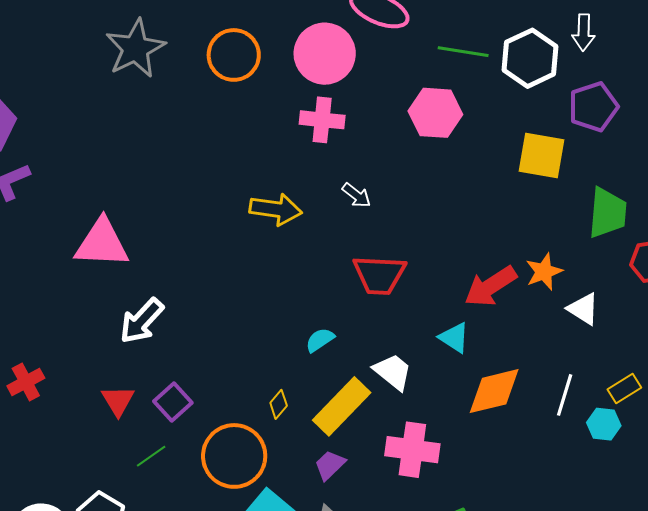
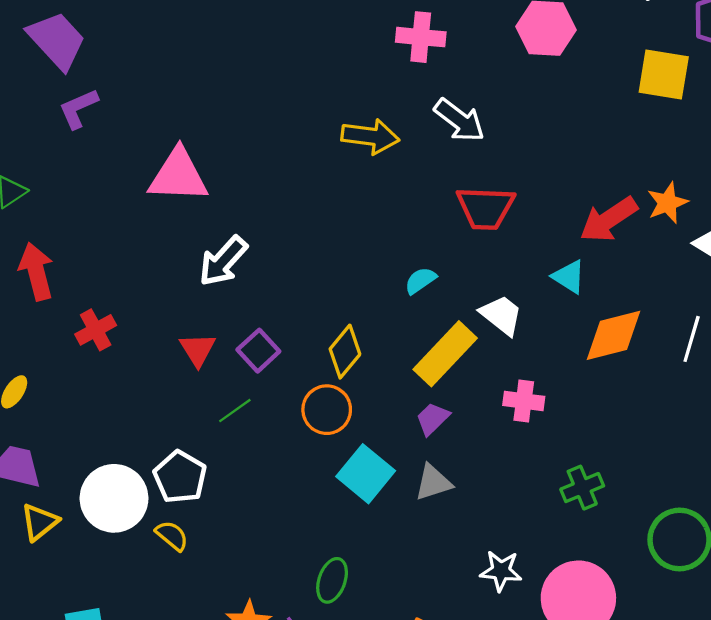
white arrow: (356, 195) -> (459, 120), size x1.6
yellow diamond: (279, 404) -> (345, 352), moved, size x1.6
pink cross: (412, 450) -> (524, 401), size x0.7
orange circle: (234, 456) -> (327, 410), size x0.7

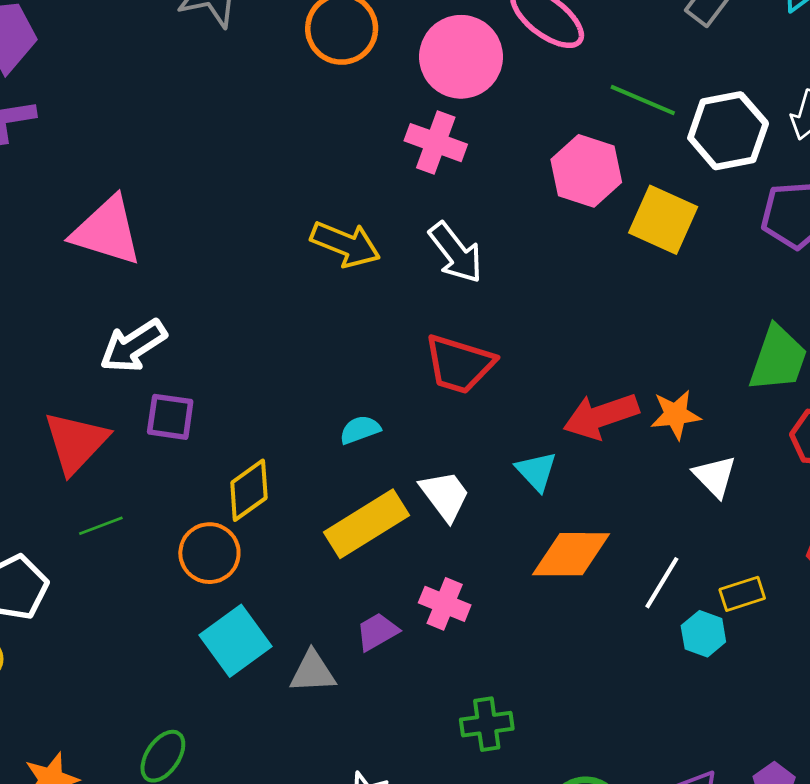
yellow square: (664, 74) -> (663, 220), moved
red triangle: (198, 350) -> (76, 442), size x1.5
purple square: (258, 351) -> (170, 417), moved, turned 36
purple trapezoid: (433, 419) -> (377, 632), moved

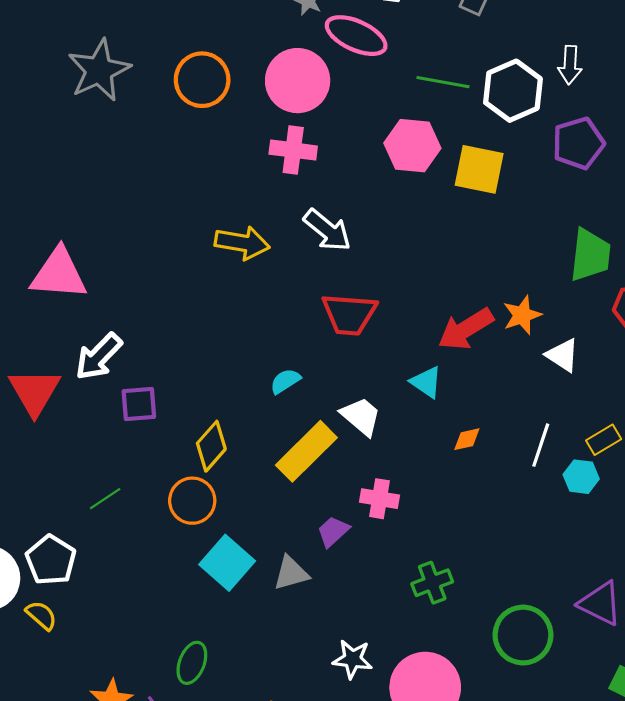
red triangle: (76, 442) -> (34, 392), moved
orange diamond: (571, 554) -> (467, 439), size x0.5

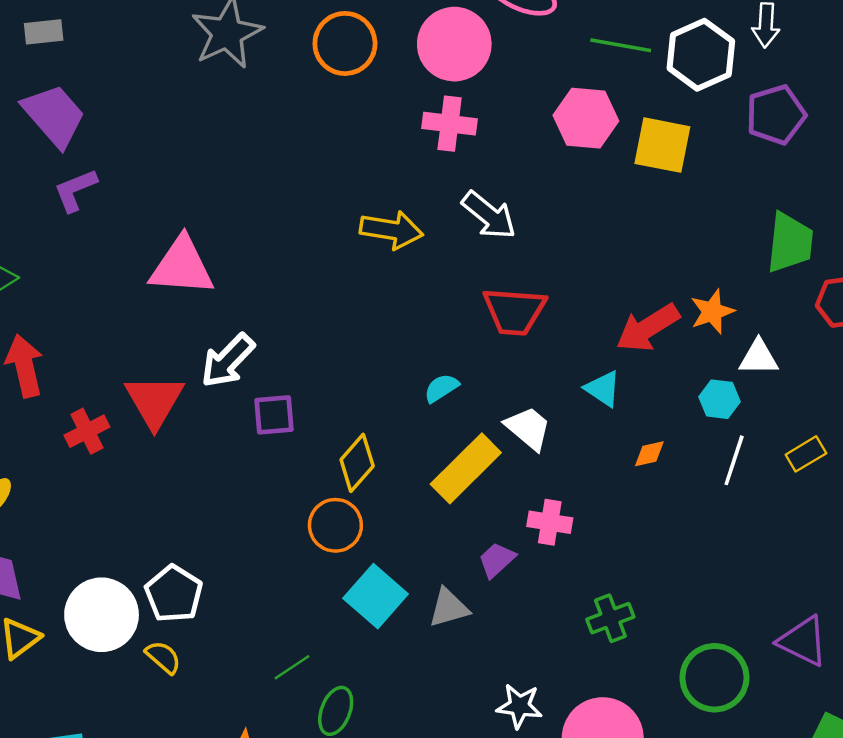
white triangle: (563, 355) -> (759, 357), turned -33
cyan hexagon: (581, 477) -> (720, 399), moved
green line: (105, 499) -> (292, 667), moved

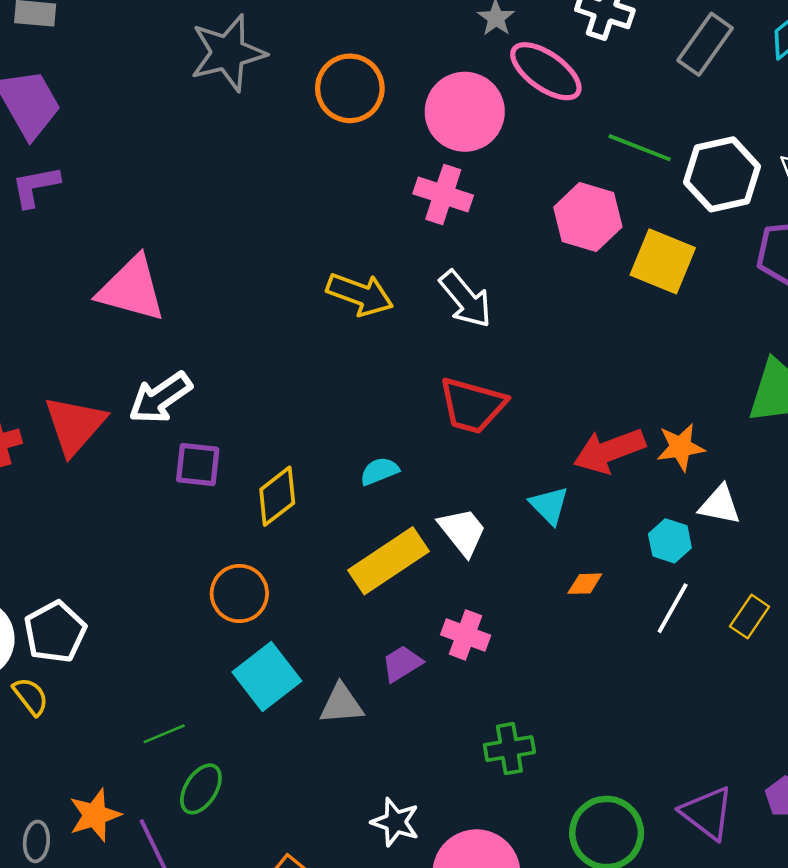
yellow rectangle: (806, 454) -> (750, 616), turned -36
yellow diamond: (357, 463) -> (277, 496), moved

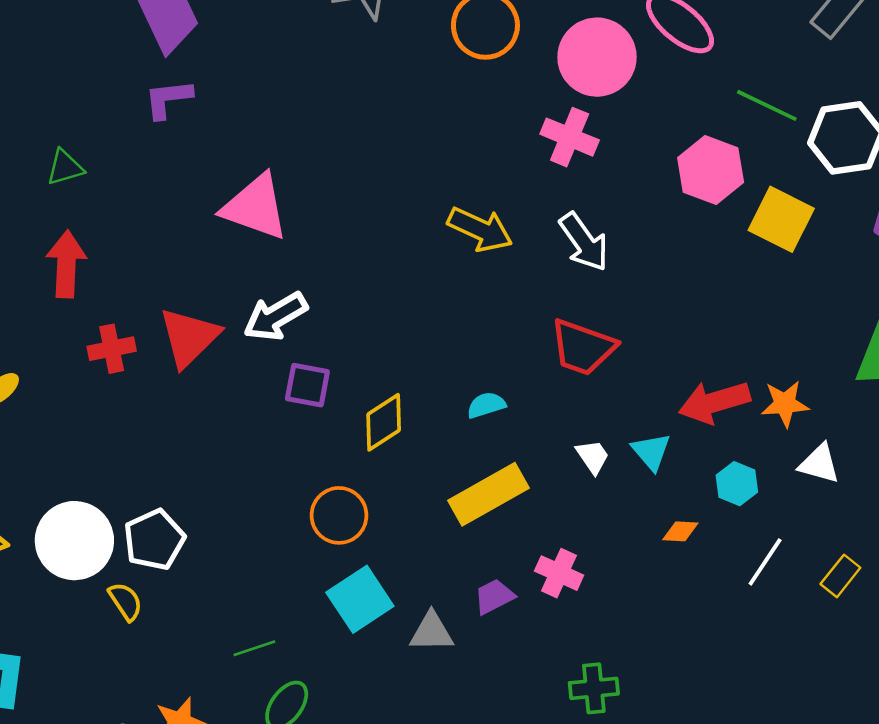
white trapezoid: (463, 531) -> (593, 457), moved, size x0.7
cyan hexagon: (670, 541) -> (737, 484), moved

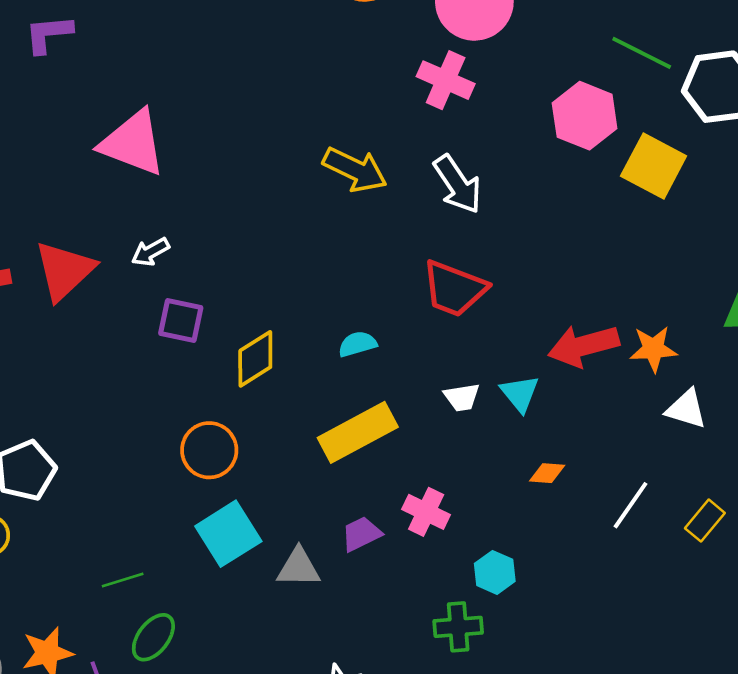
white arrow: (275, 317) -> (150, 252), size x0.6
white trapezoid: (593, 457) -> (462, 397), turned 114
cyan hexagon: (737, 484) -> (495, 572), moved

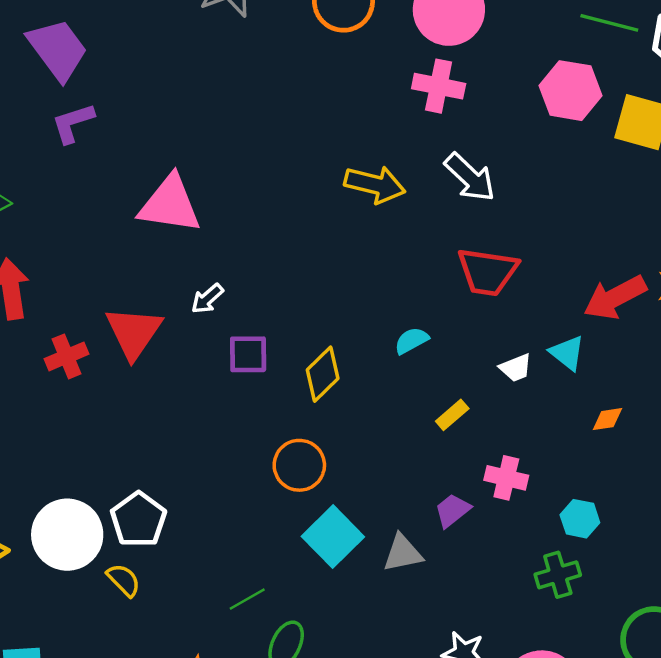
yellow rectangle: (358, 432) -> (452, 415), moved, size x0.5

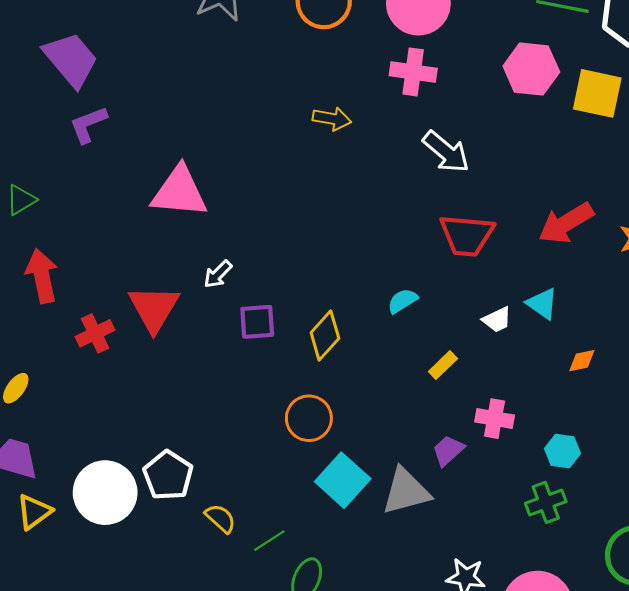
yellow arrow: (375, 184) -> (332, 119), moved, size x0.7
red arrow: (615, 297) -> (566, 223), moved
gray triangle: (403, 553) -> (406, 491), size x1.4
yellow semicircle: (124, 580) -> (220, 518), moved

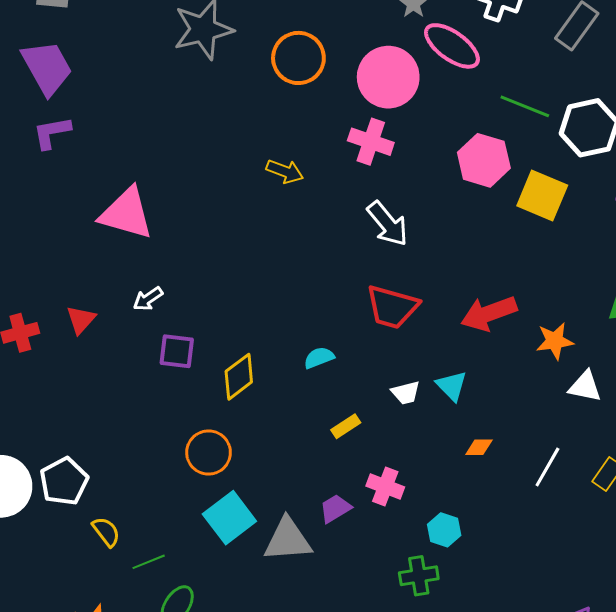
red triangle: (154, 308) -> (81, 320), size x0.6

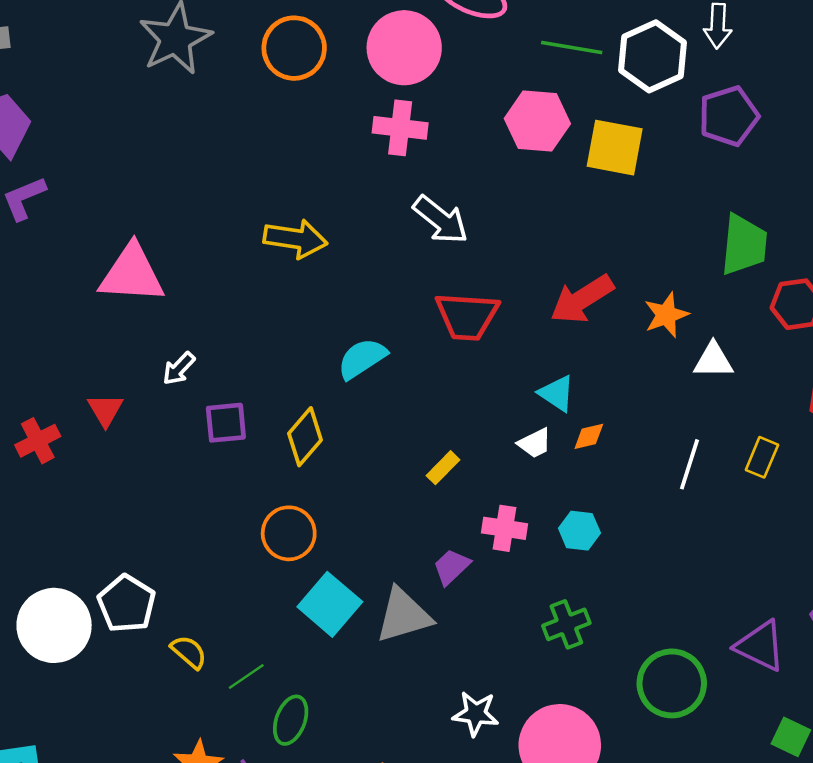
yellow arrow: (285, 171) -> (295, 239), moved, size x1.4
cyan semicircle: (319, 358) -> (362, 359), moved, size x1.4
white trapezoid: (406, 393) -> (535, 443), moved
orange diamond: (479, 447) -> (589, 436), moved
cyan hexagon: (444, 530) -> (579, 531), moved

